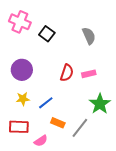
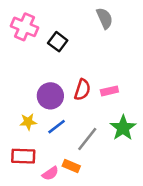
gray semicircle: (89, 36) -> (105, 18), moved
purple circle: (22, 70) -> (50, 96), moved
orange rectangle: (58, 123) -> (71, 166), moved
gray line: (80, 128) -> (87, 139), moved

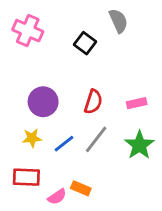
black square: (58, 42) -> (85, 43), moved
pink rectangle: (109, 91) -> (137, 103), moved
purple circle: (50, 96) -> (43, 102), moved
gray line: (87, 139) -> (96, 139), moved

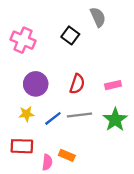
pink cross: (28, 31) -> (23, 40), moved
gray line: (96, 139) -> (79, 115), turned 45
pink semicircle: (57, 197) -> (47, 162), turned -49

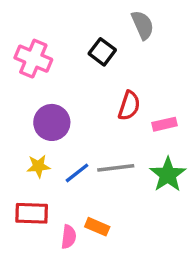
red semicircle: (77, 84) -> (129, 106), moved

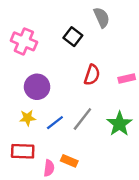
pink rectangle: (164, 124) -> (127, 78), moved
gray line: (116, 168) -> (82, 119), turned -45

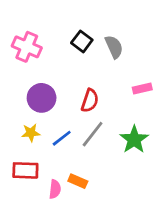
gray semicircle: (102, 17) -> (114, 47), moved
red semicircle: (92, 75) -> (90, 101), moved

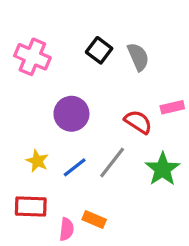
purple circle: (42, 98) -> (71, 114), moved
red semicircle: (90, 101) -> (138, 122), moved, turned -75
yellow star: (31, 133) -> (37, 161), turned 30

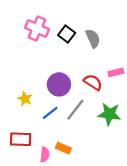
pink cross: (32, 57) -> (37, 29), moved
purple circle: (71, 114) -> (59, 84), moved
yellow star: (37, 161) -> (25, 99), moved
green star: (163, 169) -> (109, 114), turned -30

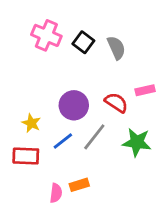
red rectangle: (21, 139) -> (26, 156), moved
orange rectangle: (63, 148) -> (79, 185), turned -40

